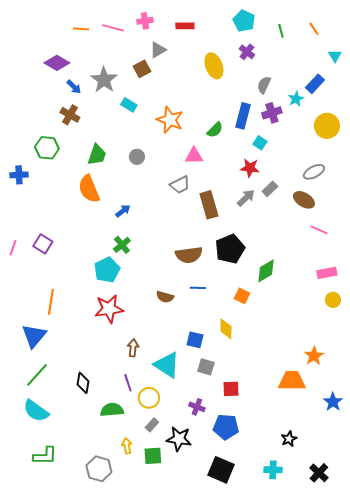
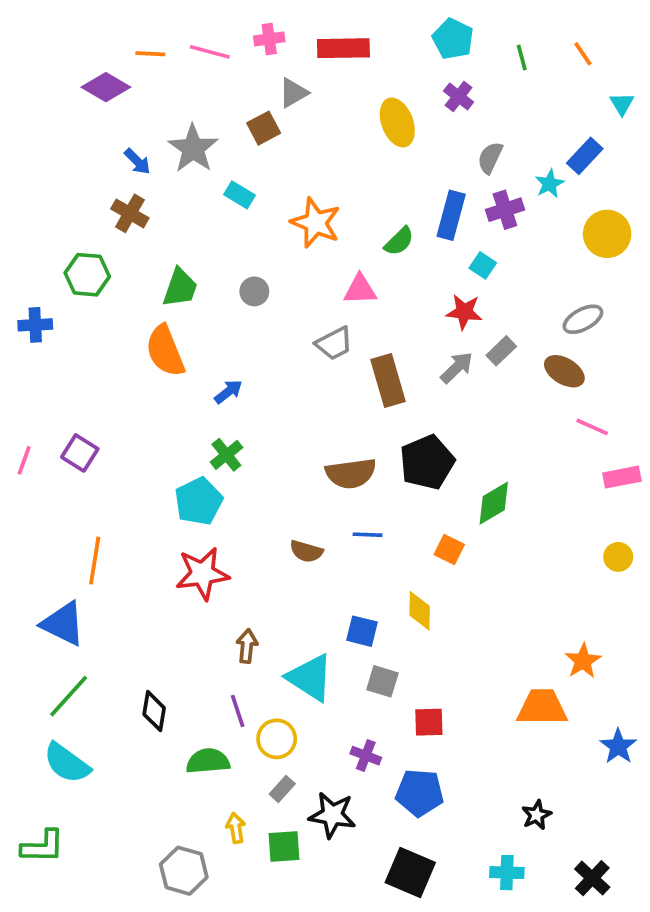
red rectangle: (185, 26) -> (343, 48), size x1.5
purple diamond: (57, 63) -> (106, 87), moved
pink rectangle: (327, 273) -> (622, 477), moved
blue triangle: (34, 336) -> (63, 624), turned -44
green L-shape: (45, 456) -> (43, 847), moved

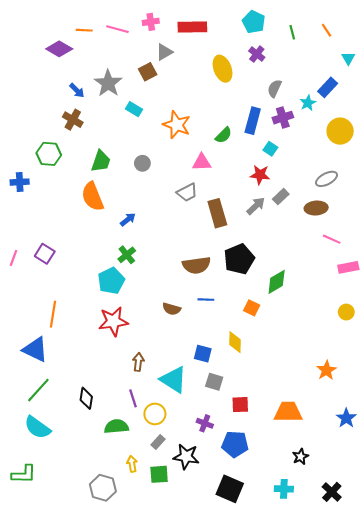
brown ellipse: (564, 371) -> (316, 208), turned -35
orange trapezoid: (542, 707) -> (288, 412), moved

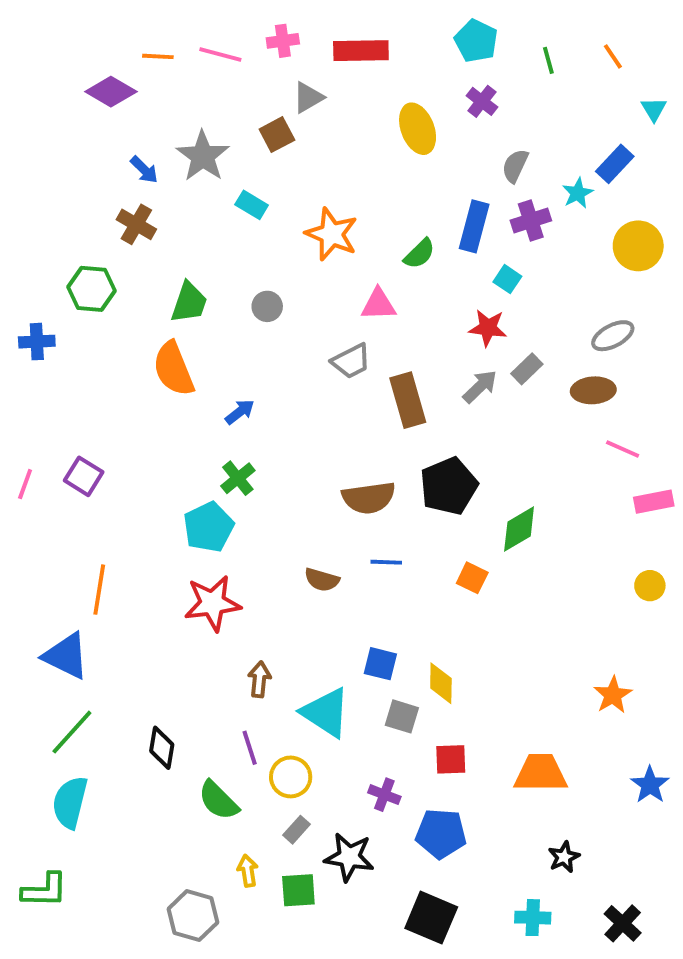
yellow diamond: (235, 342) -> (441, 683), moved
green semicircle: (116, 426) -> (218, 800), turned -130
cyan semicircle: (37, 427) -> (70, 802), turned 68

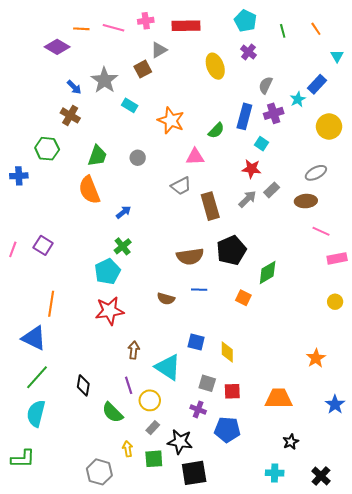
gray square: (402, 716) -> (207, 383), moved
black square: (431, 918) -> (194, 473), moved, turned -32

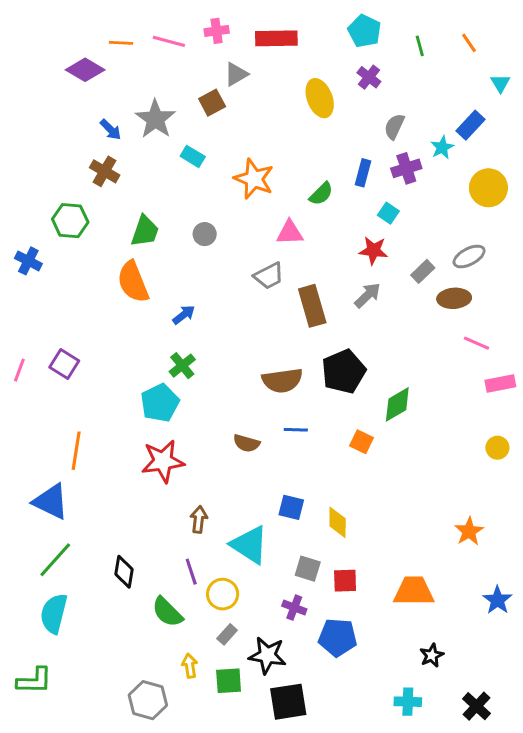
blue rectangle: (244, 116) -> (363, 173), size x0.7
blue cross: (19, 176) -> (28, 261), turned 30
gray rectangle: (272, 190) -> (423, 271), moved

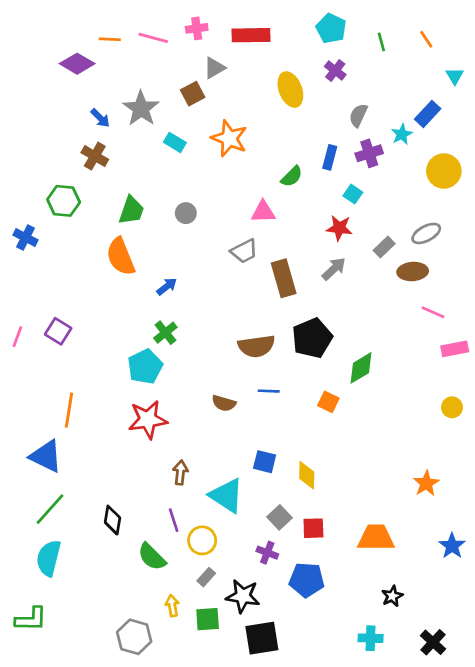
orange star: (254, 179) -> (229, 138), moved
gray square: (308, 569) -> (280, 517), turned 30

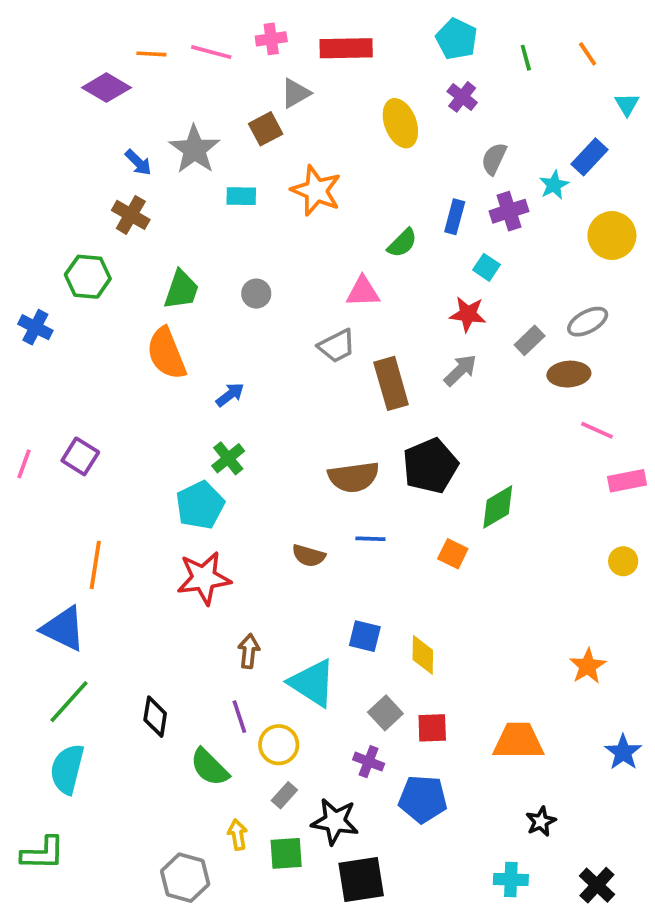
cyan rectangle: (175, 142) -> (241, 196), turned -30

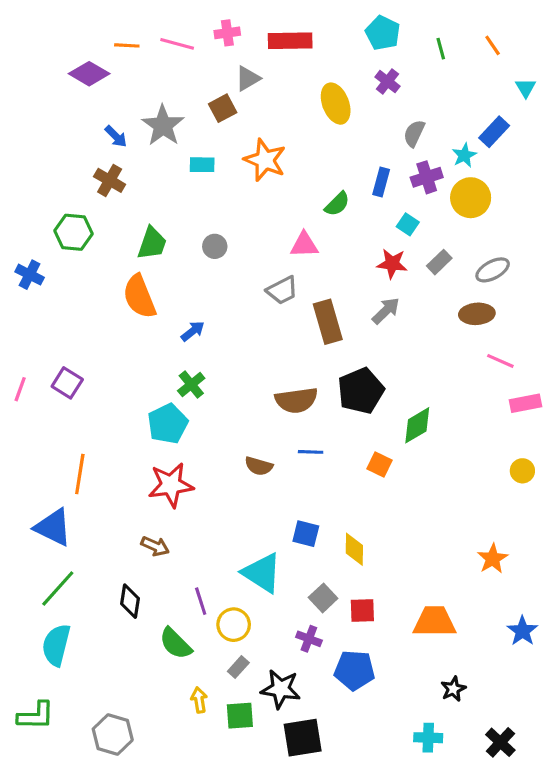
yellow circle: (612, 236) -> (471, 198), moved
gray rectangle: (530, 340) -> (439, 262), moved
brown arrow: (249, 651) -> (155, 546), moved, turned 108
gray hexagon: (185, 878) -> (113, 735), moved

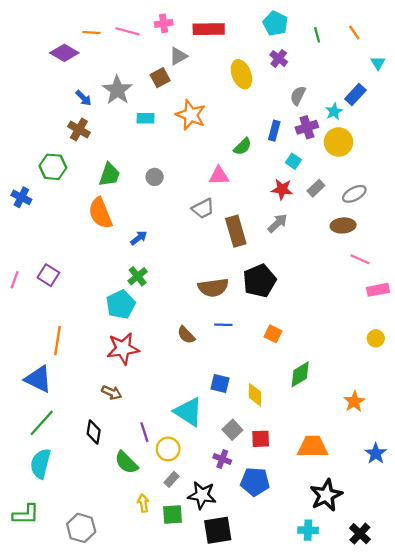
green diamond: (417, 425) -> (300, 374), moved
brown semicircle: (259, 466) -> (186, 335), turned 30
black star: (453, 689) -> (326, 495), size x1.8

